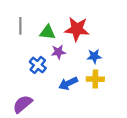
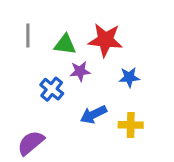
yellow cross: (95, 79) -> (131, 125), moved

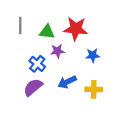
purple semicircle: (31, 143) -> (33, 87), moved

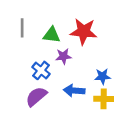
blue star: (93, 55) -> (102, 76), moved
blue arrow: (67, 82) -> (74, 91), turned 30

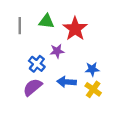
red star: (84, 31) -> (75, 29), turned 30
green triangle: (52, 35) -> (46, 21), moved
yellow cross: (104, 99) -> (93, 89), turned 35

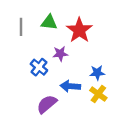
purple semicircle: (33, 87) -> (47, 104), moved

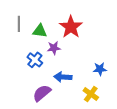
green triangle: (49, 22) -> (40, 31), moved
blue star: (97, 73) -> (100, 69), moved
yellow cross: (98, 94) -> (91, 94), moved

